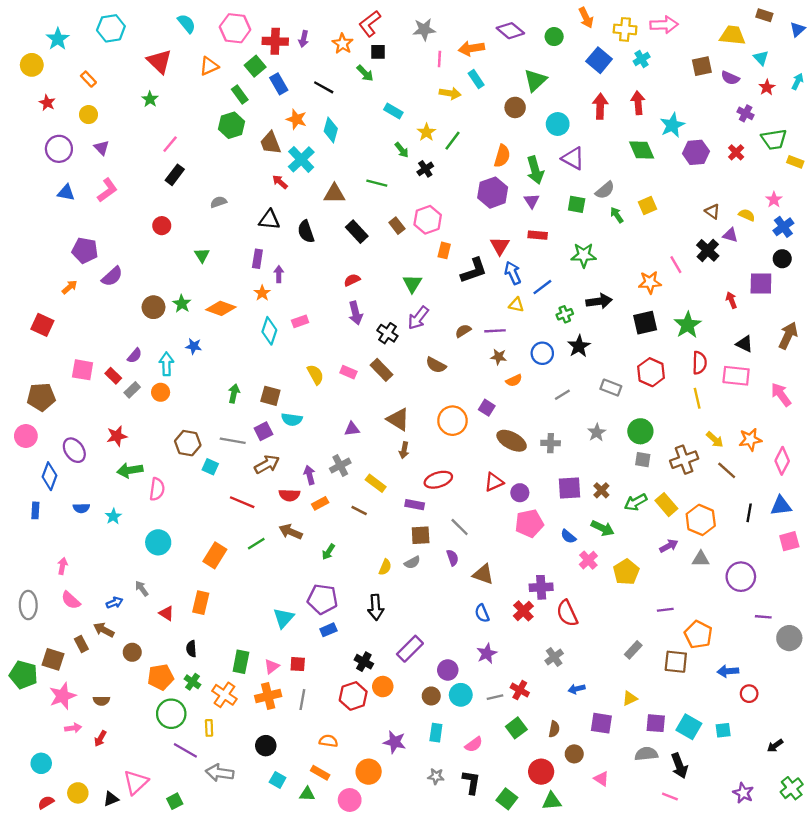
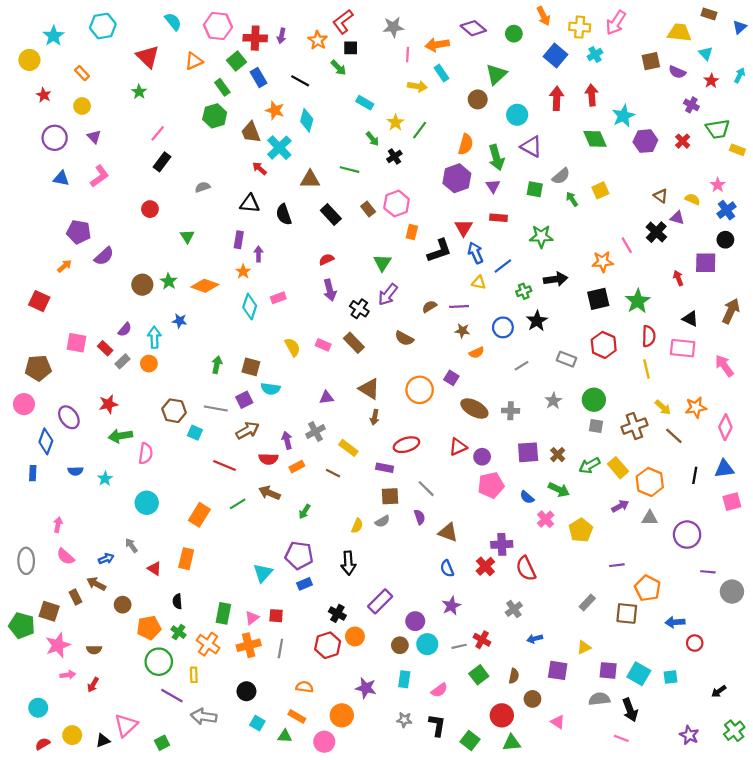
pink arrow: (664, 25) -> (616, 23), turned 125

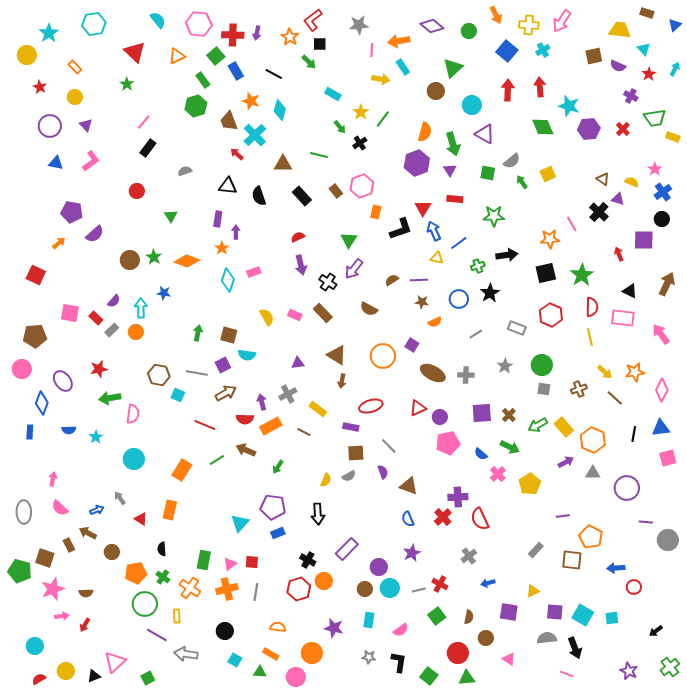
cyan star: (623, 116) -> (569, 106), turned -30
brown cross: (634, 426) -> (579, 389), size x0.7
orange rectangle: (297, 467) -> (271, 426), size x1.5

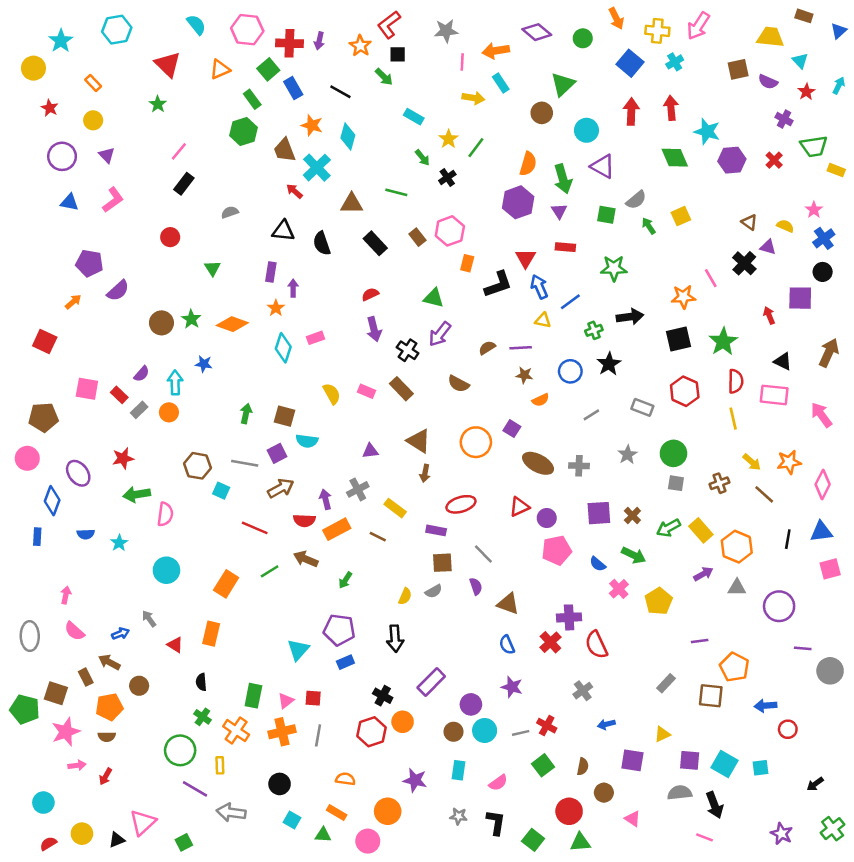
green triangle: (349, 240) -> (434, 298), turned -48
purple star: (412, 553) -> (512, 687), turned -30
orange pentagon: (136, 573) -> (109, 707), moved

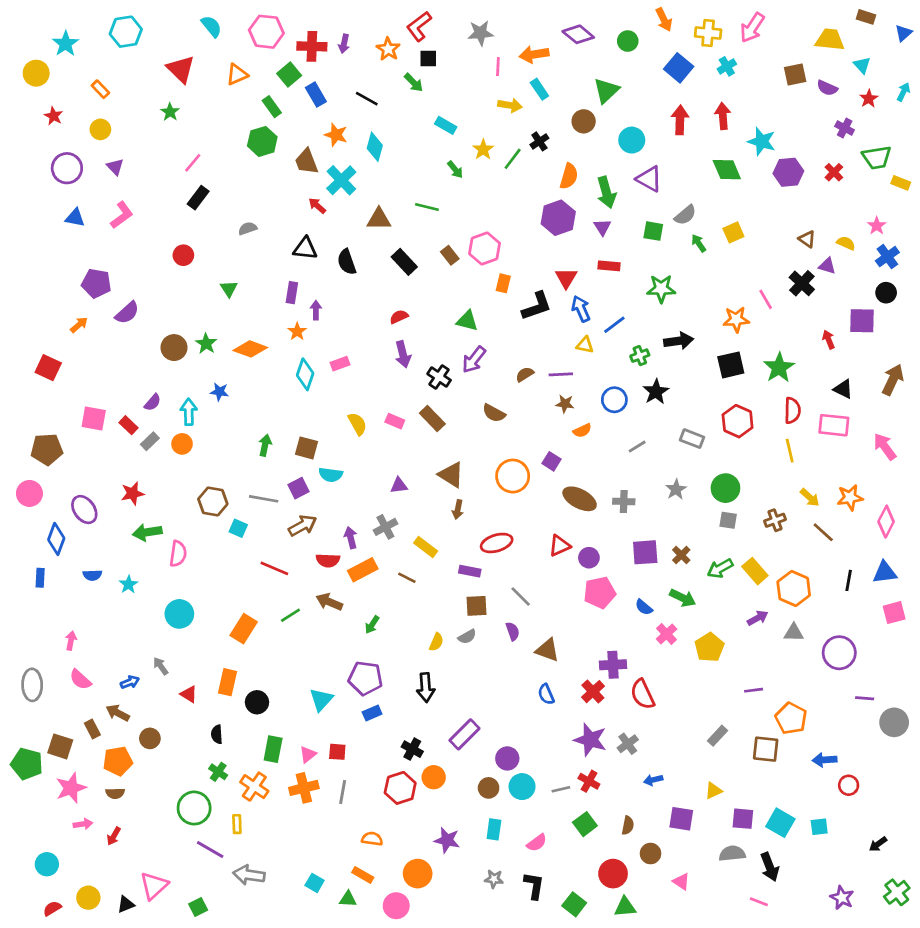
black cross: (447, 177) -> (539, 141), moved
purple star: (512, 687) -> (590, 740), moved, size x1.4
black circle: (280, 784) -> (257, 702), moved

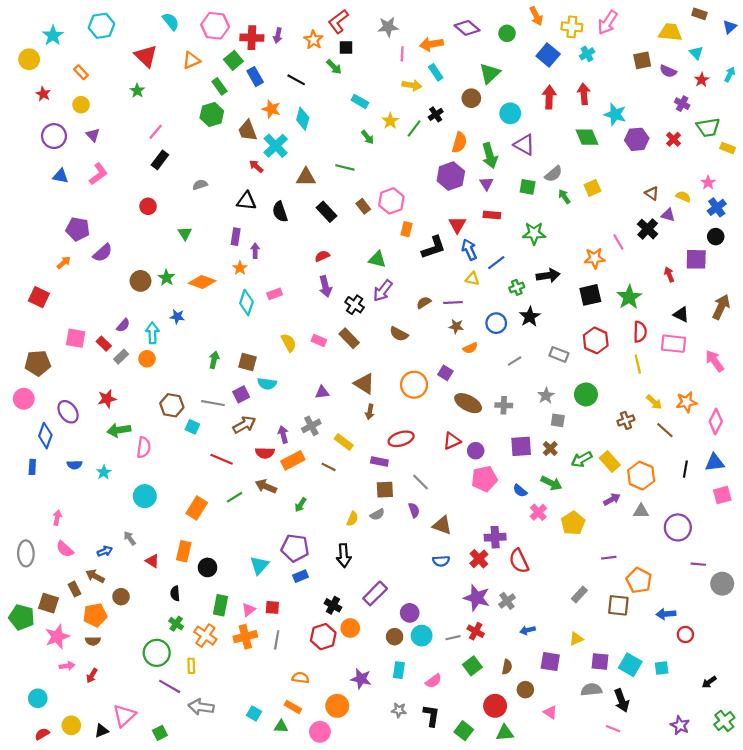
gray square: (728, 520) -> (558, 420), moved
blue semicircle: (546, 694) -> (441, 561), turned -70

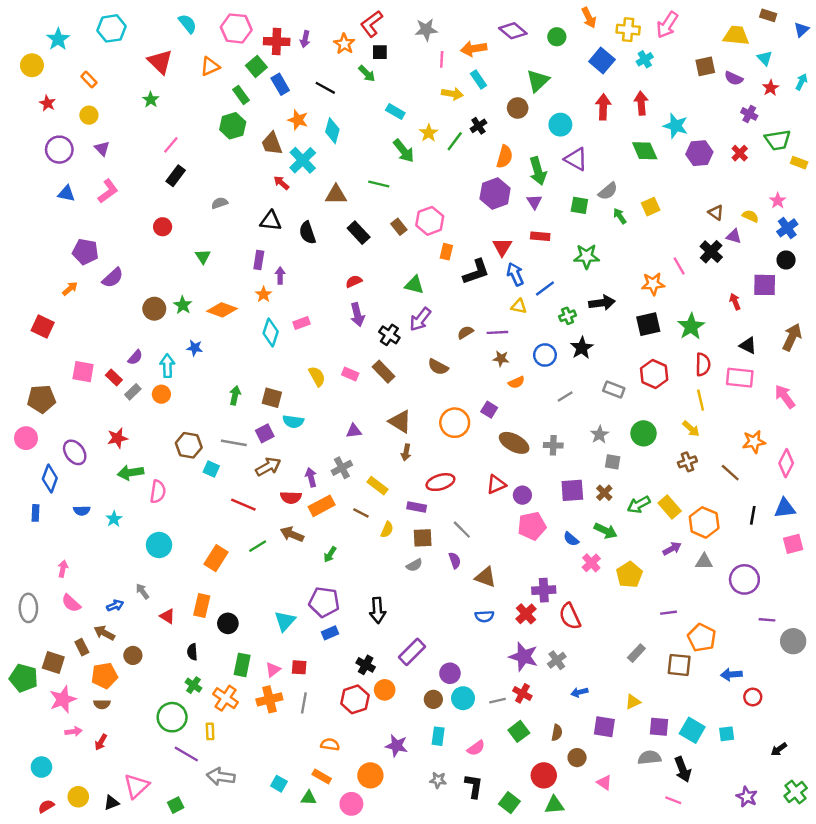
green arrow: (368, 137) -> (404, 151), size x1.5
yellow arrow: (654, 402) -> (691, 429), moved
yellow semicircle: (352, 519) -> (387, 530), moved

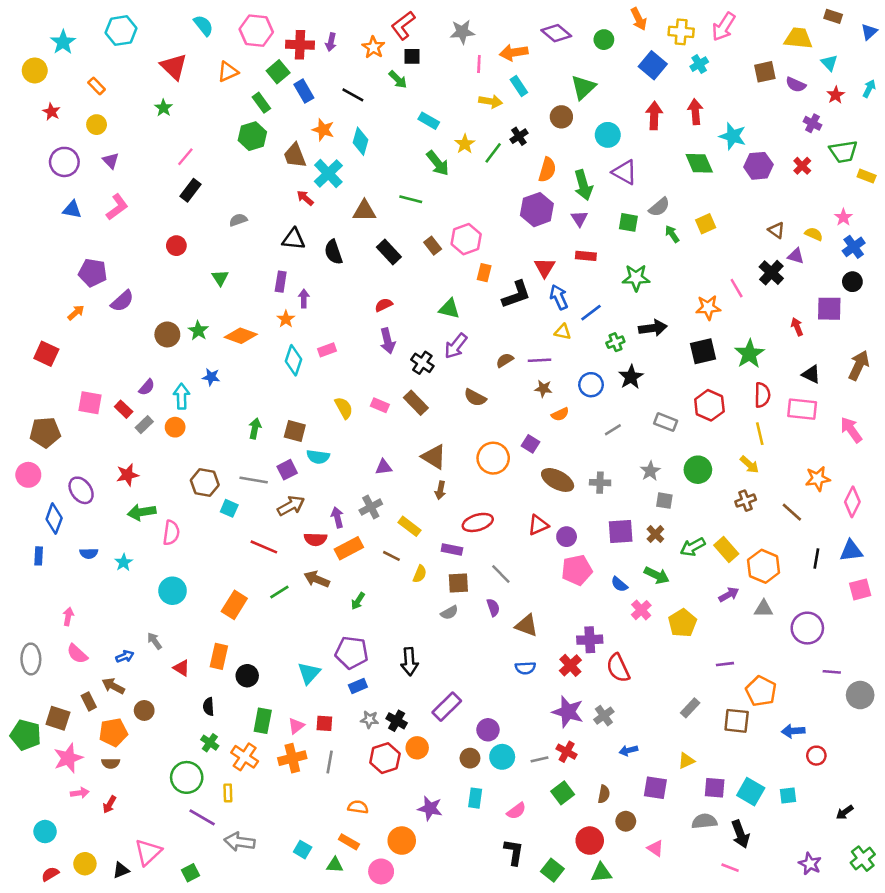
gray star: (438, 780) -> (370, 719), moved

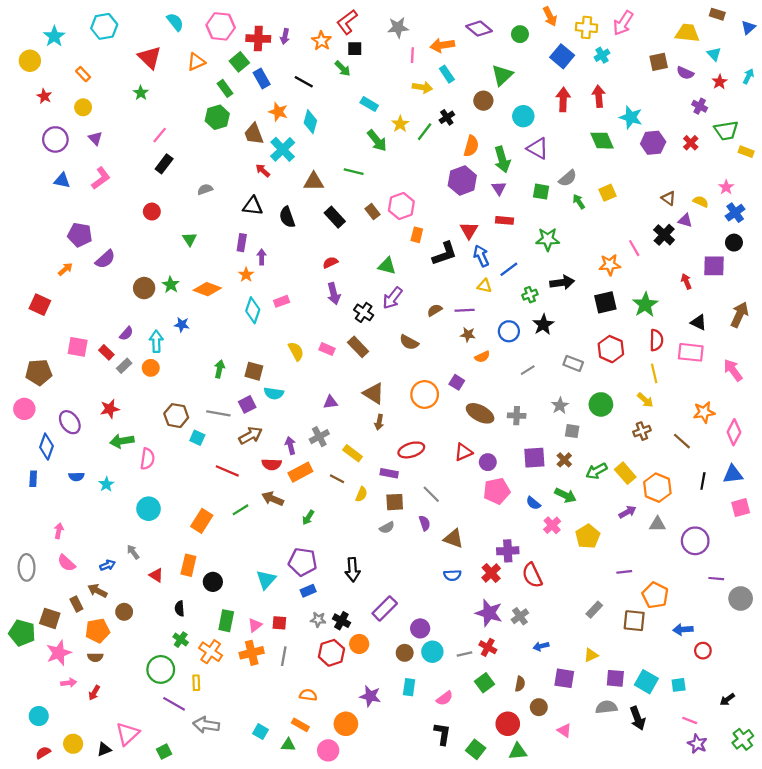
pink line: (730, 868) -> (690, 720), moved

